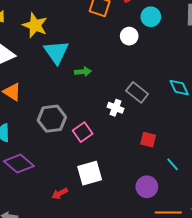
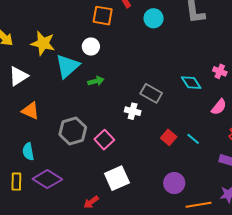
white circle: (129, 36) -> (91, 47), moved
cyan triangle: (56, 52) -> (67, 66), turned 32
red square: (148, 140) -> (169, 137), turned 35
cyan line: (173, 164) -> (193, 139), moved

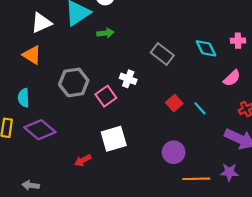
pink cross: (220, 71) -> (238, 41), turned -32
white triangle: (18, 76) -> (41, 23), moved
white cross: (133, 111) -> (128, 79), moved

